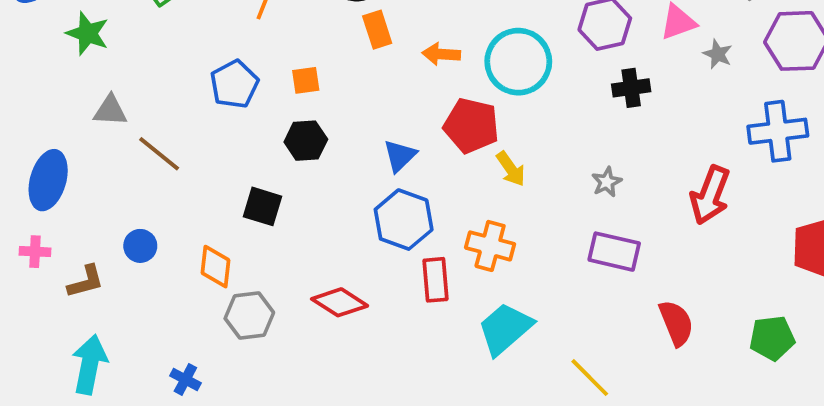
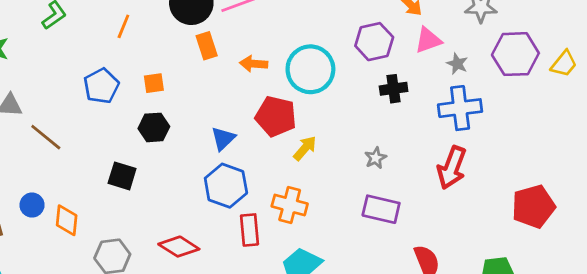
blue cross: (778, 131) -> (460, 108), moved
yellow arrow: (511, 169) -> (305, 148), turned -104
orange diamond: (215, 267) -> (67, 220), moved

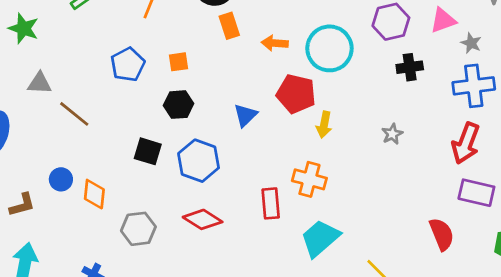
yellow arrow: (305, 148) -> (324, 125), turned 150
blue hexagon: (226, 186) -> (199, 161), moved
purple rectangle: (381, 209) -> (476, 193), moved

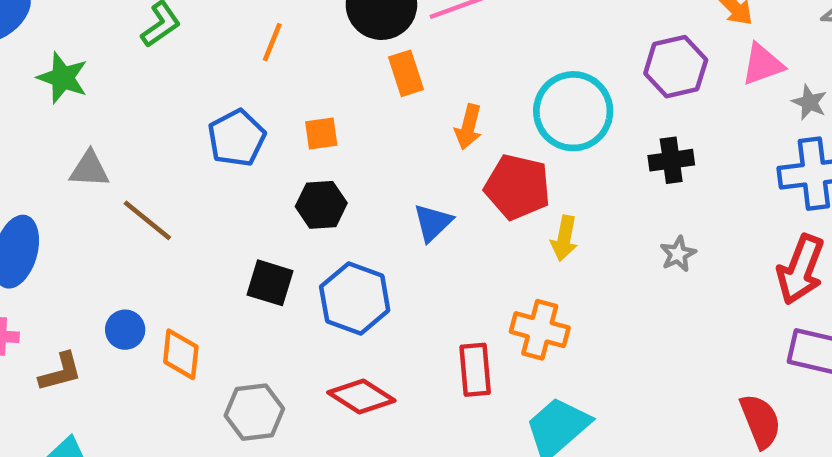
orange arrow: (275, 43) -> (468, 127), moved, turned -80
black cross: (410, 67) -> (671, 160), moved

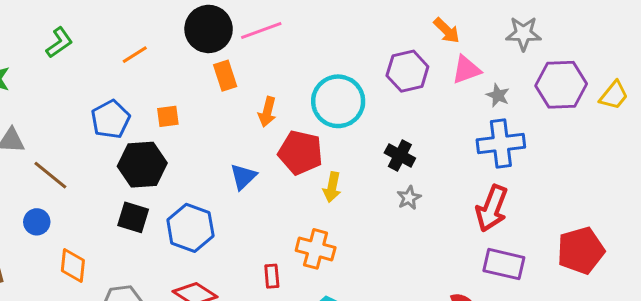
orange line: (272, 42) -> (135, 55), turned 36
black cross: (671, 160) -> (400, 156), moved, turned 36
black hexagon: (321, 205) -> (142, 165), moved, size x1.4
blue circle: (125, 330) -> (37, 222), moved
red rectangle: (475, 370) -> (272, 276), size x0.7

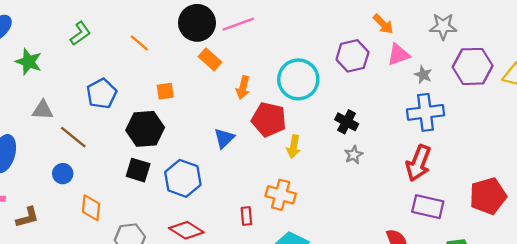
orange line: (135, 55) -> (139, 43), turned 72
orange rectangle: (225, 76) -> (210, 59), turned -30
blue pentagon: (111, 119) -> (102, 94), moved

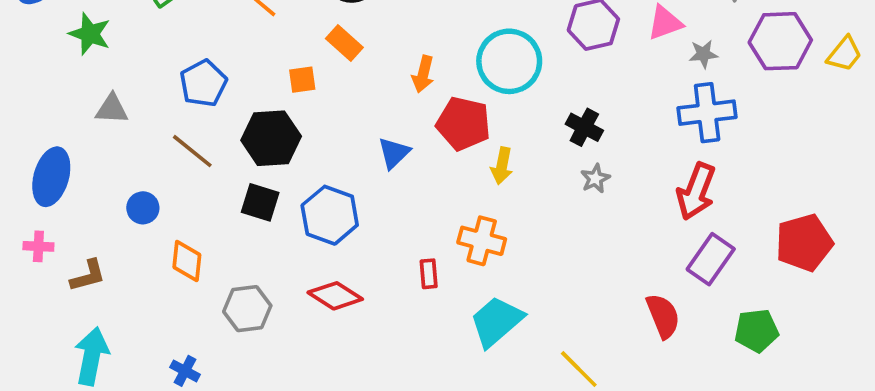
orange rectangle: (210, 59) -> (344, 43), moved
gray star: (423, 75) -> (703, 54), turned -30
brown line: (73, 137) -> (192, 151), moved
purple rectangle: (428, 207) -> (711, 259), turned -68

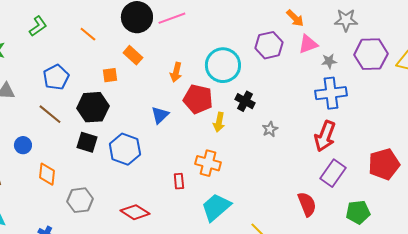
black cross: (584, 127) -> (245, 101), moved
red diamond: (335, 296) -> (135, 212), moved

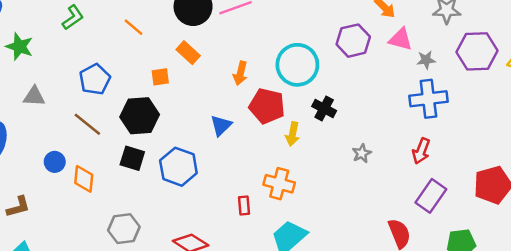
pink triangle: (308, 44) -> (401, 39), turned 35
gray star: (270, 129) -> (362, 153), moved
red arrow: (325, 136) -> (421, 151), size x0.7
orange diamond: (47, 174) -> (84, 179), moved

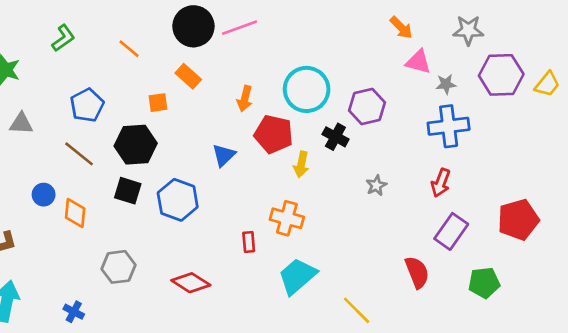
purple hexagon: (353, 41) -> (367, 107), moved

